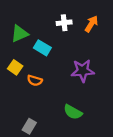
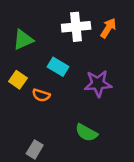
white cross: (64, 23) -> (76, 27), size x1.5
cyan rectangle: (42, 48) -> (58, 67), moved

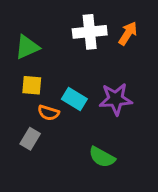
cyan rectangle: (58, 67) -> (74, 99), moved
yellow square: (18, 80) -> (32, 85), moved, turned -30
gray rectangle: (35, 149) -> (30, 139), moved

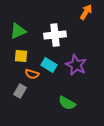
white cross: (90, 32) -> (55, 35), moved
orange arrow: (128, 33) -> (86, 12), moved
purple star: (116, 99) -> (76, 65), turned 30

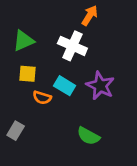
orange arrow: (86, 12) -> (90, 15), moved
white cross: (55, 35) -> (72, 46), turned 30
gray rectangle: (20, 91) -> (16, 131), moved

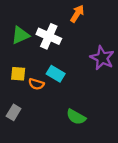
white cross: (72, 46) -> (49, 36), moved
yellow square: (27, 74) -> (18, 74), moved
purple star: (100, 86) -> (102, 58), moved

